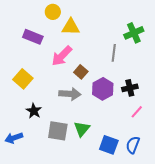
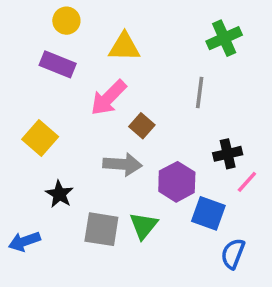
yellow circle: (53, 12) -> (66, 21), moved
green cross: (134, 33) -> (224, 38), moved
purple hexagon: (103, 89) -> (177, 182), moved
pink line: (137, 112) -> (247, 182), moved
blue square: (109, 145) -> (208, 213), moved

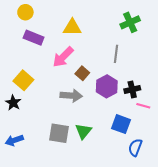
yellow circle: (66, 21) -> (25, 12), moved
purple hexagon: (177, 182) -> (107, 86), moved
pink line: (247, 182) -> (143, 106), turned 64
black star: (59, 194) -> (13, 103), moved

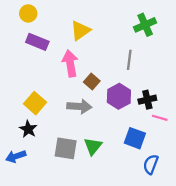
yellow triangle: (72, 27) -> (80, 30), turned -36
pink arrow: (63, 57) -> (70, 63), turned 125
yellow square: (23, 80) -> (35, 103), moved
black star: (13, 103) -> (28, 129), moved

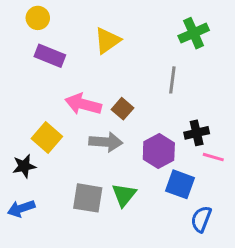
pink arrow: (70, 63) -> (83, 104), moved, turned -65
purple hexagon: (119, 96) -> (159, 151), moved
black star: (28, 129) -> (24, 166), moved, turned 30

